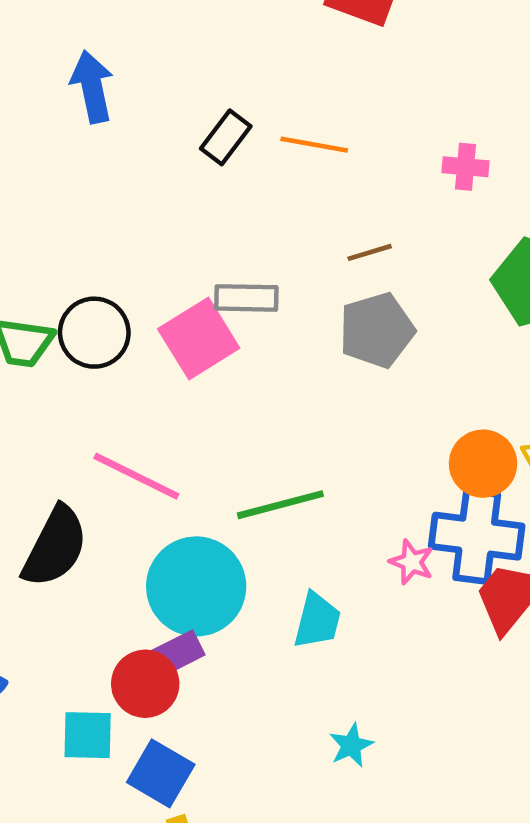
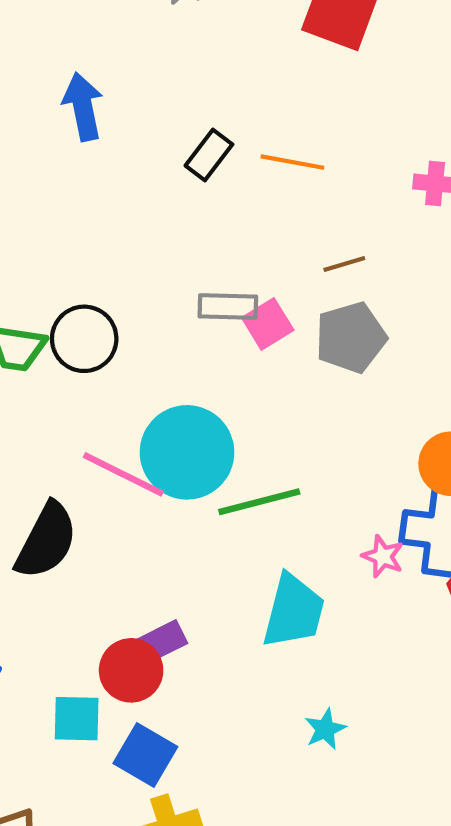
pink square: (199, 338) -> (268, 324), moved, size x0.7
cyan circle: (196, 586) -> (187, 452), moved
cyan trapezoid: (317, 621) -> (294, 611), size x1.4

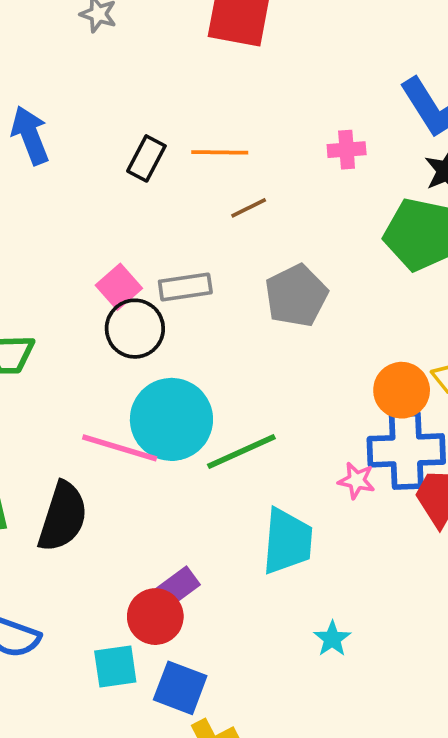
brown line: (344, 264) -> (249, 208), moved
pink square: (268, 324) -> (119, 287), moved
black circle: (84, 339) -> (135, 329), moved

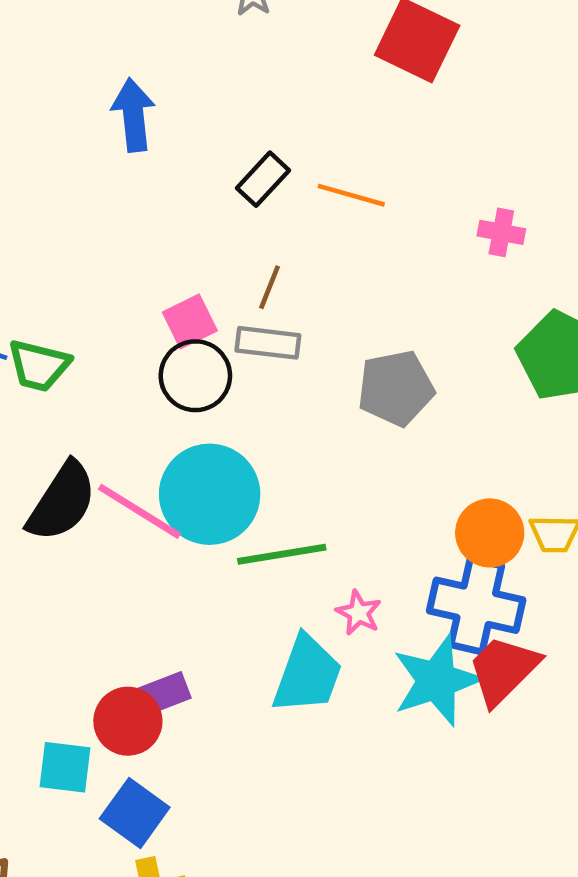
brown line: (249, 208) -> (270, 287), moved, turned -57
pink star: (357, 481) -> (359, 613), moved
black semicircle: (63, 517) -> (62, 502), moved
cyan star: (332, 639) -> (437, 681), moved, size x2.0

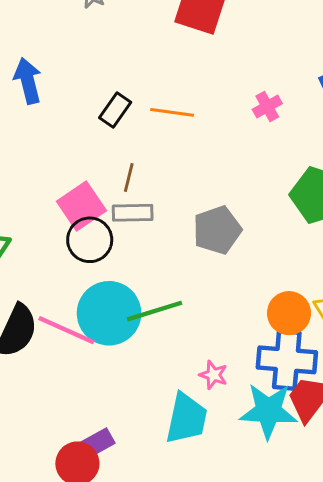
pink cross: (501, 232) -> (267, 107), moved, turned -32
pink square: (190, 321) -> (81, 206), size x1.4
green line: (282, 554) -> (154, 311), moved
cyan star: (437, 681) -> (268, 411), turned 30

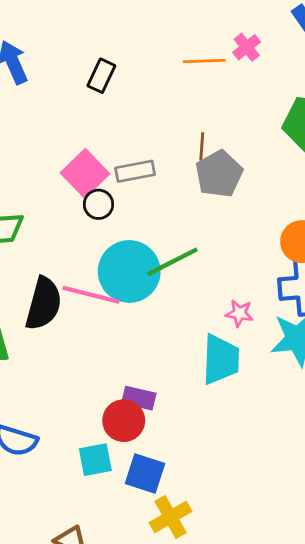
orange line: (172, 112) -> (204, 61), moved
brown line: (129, 178) -> (202, 146), moved
black circle: (90, 240) -> (98, 204), size x0.7
purple rectangle: (97, 443) -> (139, 398), turned 52

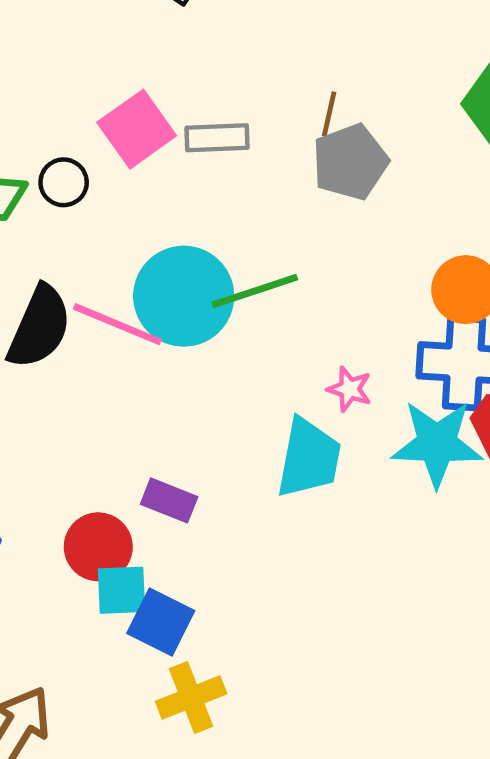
black circle: (98, 204) -> (64, 182), moved
red circle: (124, 421) -> (98, 547), moved
cyan square: (95, 460) -> (122, 590), moved

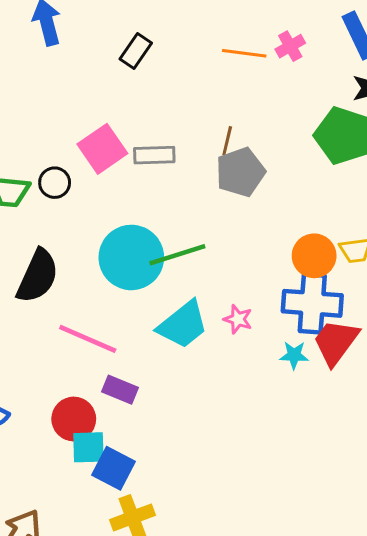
pink line: (117, 324) -> (88, 339), moved
cyan star: (437, 444) -> (294, 355), size x0.5
cyan trapezoid: (309, 458) -> (183, 325), moved, turned 40

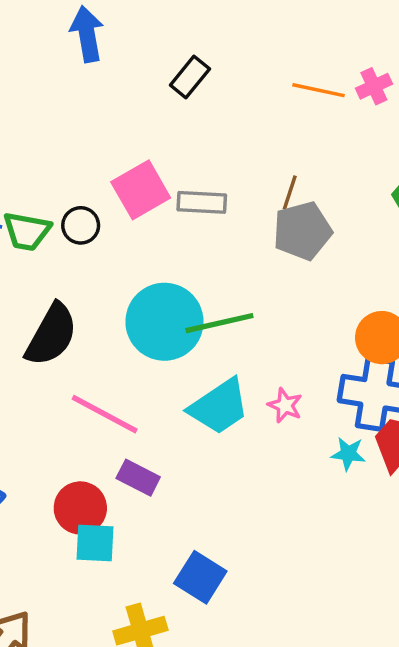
blue square: (114, 468) -> (200, 577), moved

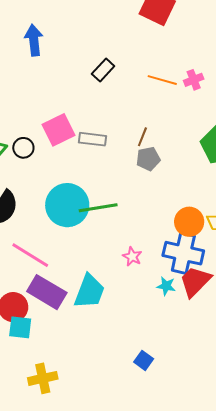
black rectangle: (190, 77) -> (103, 70), moved
gray pentagon: (302, 231) -> (148, 159), size x0.7
cyan trapezoid: (219, 407) -> (89, 291), moved, turned -39
purple rectangle: (138, 478) -> (47, 292), size x1.6
blue square: (200, 577) -> (144, 360), moved, size x0.7

